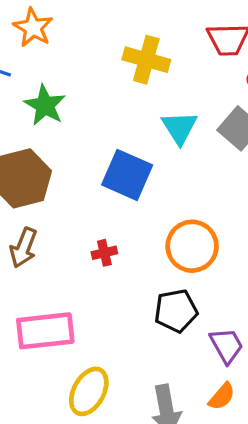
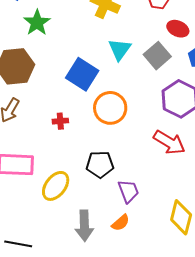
orange circle: (192, 246) -> (110, 108), moved
yellow ellipse: (89, 391) -> (56, 186), moved

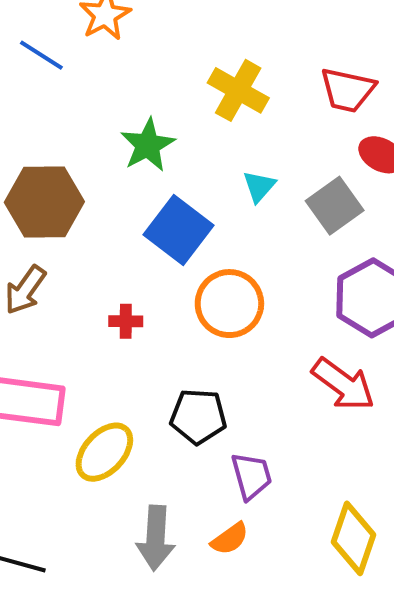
green star: (37, 23) -> (148, 145), moved
cyan triangle: (120, 49) -> (259, 186), size x0.7

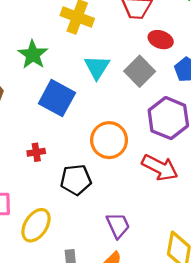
cyan triangle: (259, 186) -> (97, 67), size x1.4
orange circle: (229, 304) -> (109, 140), moved
black pentagon: (198, 416) -> (76, 180), moved

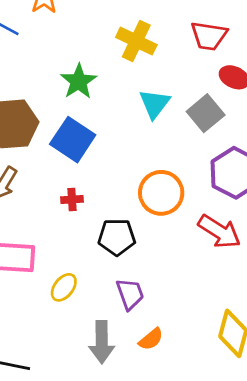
blue square: (57, 98) -> (73, 140), moved
yellow ellipse: (36, 225) -> (64, 287), size x0.7
purple trapezoid: (118, 225) -> (130, 294), moved

